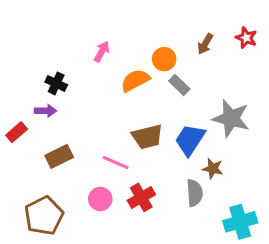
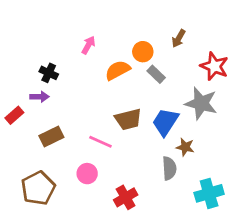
red star: (246, 38) -> (214, 66), moved, size x1.5
red cross: (141, 197) -> (126, 197), moved

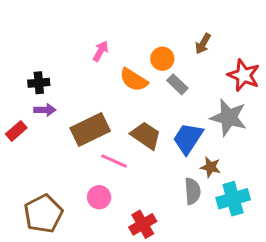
orange semicircle: (118, 70) -> (134, 80), turned -120
black cross: (49, 73) -> (39, 83), moved, turned -30
brown trapezoid: (128, 119) -> (146, 135), turned -132
brown rectangle: (51, 136) -> (90, 129), moved, size x1.4
cyan cross: (209, 193) -> (233, 199), moved

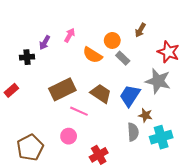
purple arrow: (45, 110) -> (45, 43), moved, turned 120

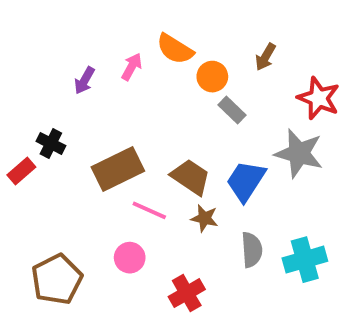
orange semicircle: (92, 55) -> (175, 49), moved
black cross: (27, 57) -> (51, 143), moved, turned 32
brown star: (146, 115) -> (204, 218), moved

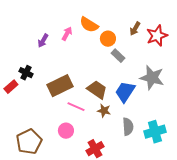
red star: (319, 98) -> (157, 36), moved, turned 30

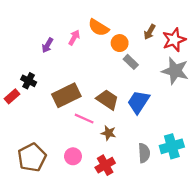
gray star: (152, 78) -> (175, 71), moved
brown star: (104, 111) -> (109, 133), moved
gray semicircle: (128, 127) -> (144, 153), moved
pink circle: (66, 131) -> (73, 156), moved

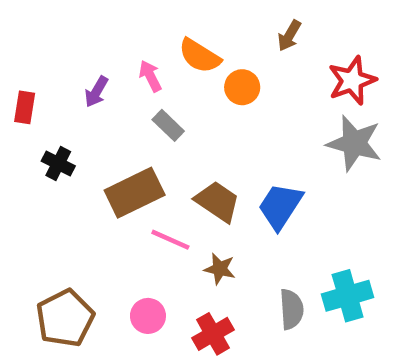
brown arrow: (150, 32) -> (289, 36), moved
pink arrow: (74, 38) -> (150, 76), turned -56
gray rectangle: (131, 62) -> (168, 125), moved
red rectangle: (12, 96) -> (25, 107), moved, turned -40

